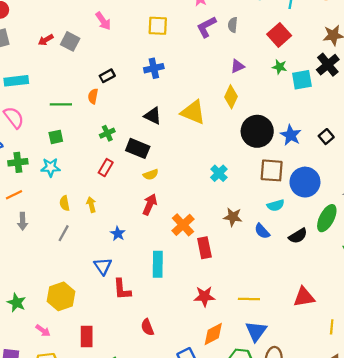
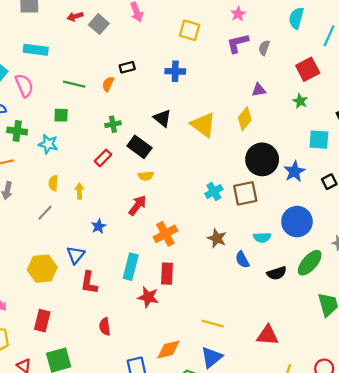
cyan square: (302, 80) -> (319, 140), moved
brown square: (272, 170) -> (245, 193), moved, turned -30
red rectangle: (204, 248) -> (167, 274), moved
yellow hexagon: (61, 296) -> (42, 269), moved
red star: (205, 296) -> (148, 297), moved

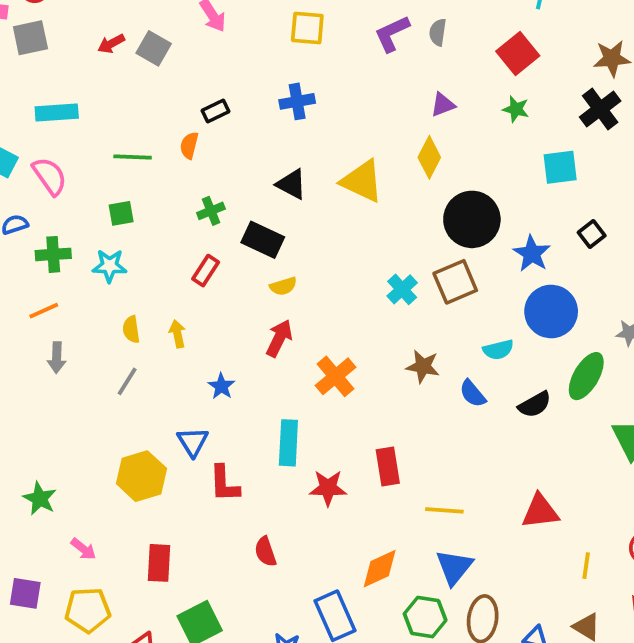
blue star: (294, 171) -> (532, 254), moved
red rectangle: (167, 274) -> (388, 466), moved

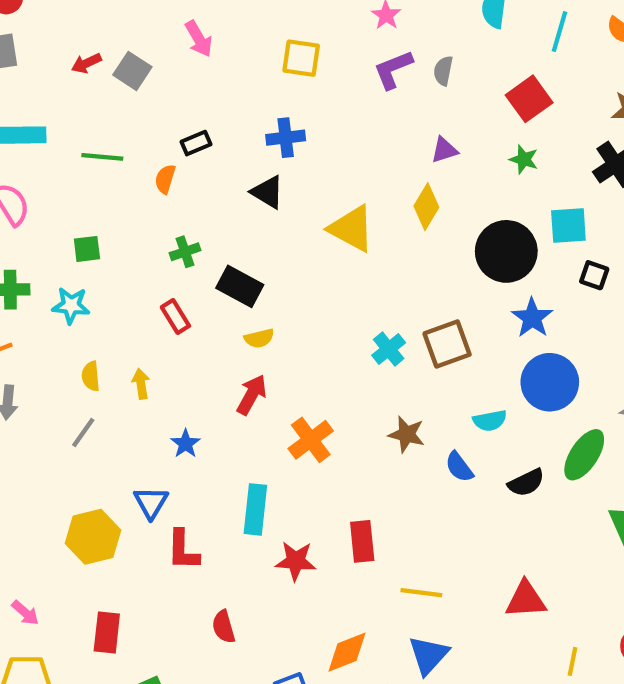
green line: (133, 157) -> (102, 157), moved
black triangle: (291, 184) -> (268, 192), moved
black circle: (472, 219) -> (506, 251), moved
black square: (592, 234) -> (594, 275), moved, turned -36
red rectangle: (206, 271) -> (175, 317), turned -68

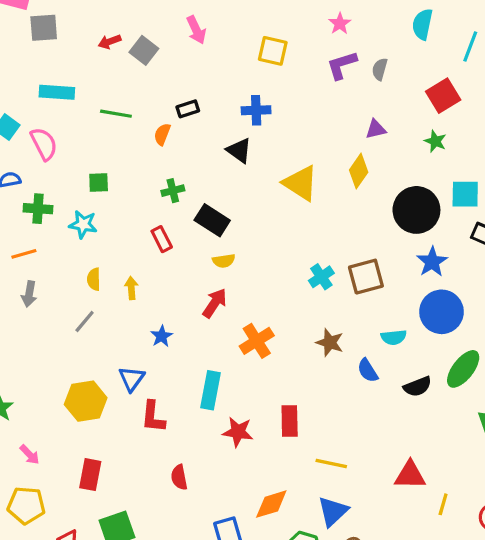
yellow line: (572, 661) -> (443, 504), moved

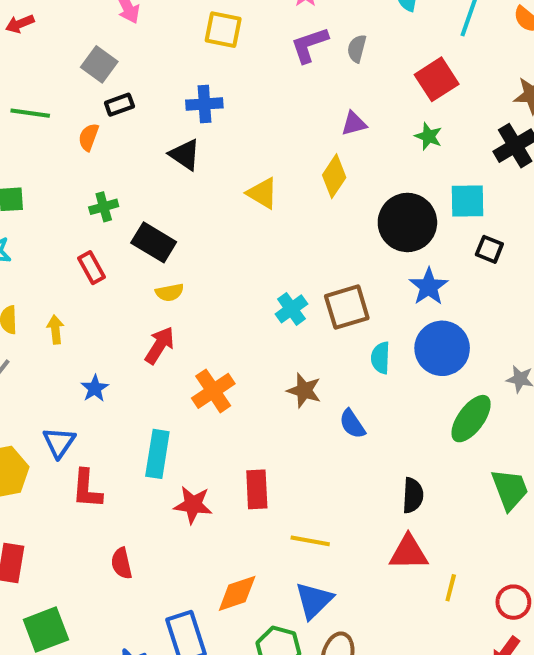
gray square: (144, 50) -> (99, 64), moved
yellow triangle: (301, 183) -> (262, 193), size x0.7
cyan semicircle: (394, 337) -> (380, 358), moved, turned 100
black semicircle: (417, 387) -> (413, 495), moved, turned -64

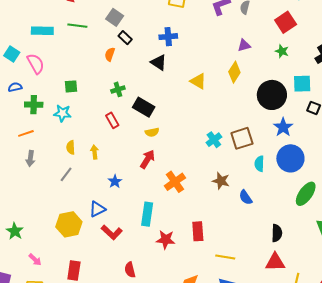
black rectangle: (119, 105) -> (125, 38), turned 64
green line: (30, 113) -> (77, 26), moved
blue triangle: (59, 442) -> (97, 209), turned 30
red L-shape: (87, 489) -> (112, 232), turned -50

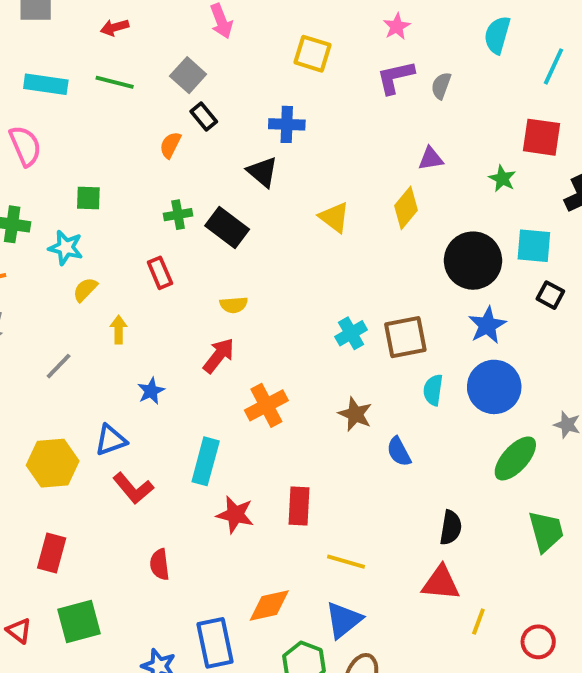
red square: (286, 22) -> (541, 137), moved, turned 35
black rectangle: (144, 107) -> (227, 228), moved
yellow semicircle: (71, 147) -> (85, 290), moved, turned 40

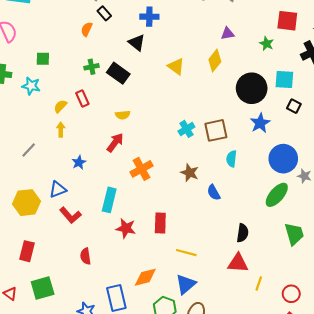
yellow semicircle: (85, 290) -> (60, 106), moved
blue circle: (494, 387) -> (283, 159), moved

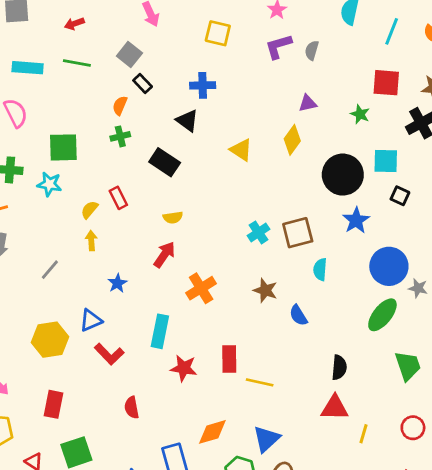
green square: (43, 59) -> (63, 147), size x1.6
green cross: (92, 67) -> (120, 136), moved
yellow line: (186, 253) -> (260, 382), moved
red circle: (291, 294) -> (413, 428), moved

